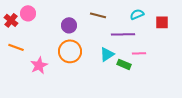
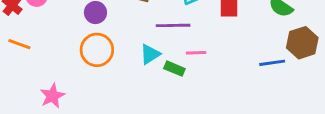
pink star: (39, 65) -> (52, 96), moved

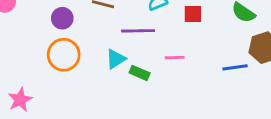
pink line: (196, 53) -> (175, 58), moved

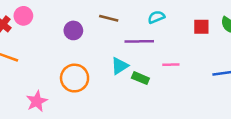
red square: (193, 14) -> (201, 27), moved
orange circle: (64, 55) -> (75, 78), moved

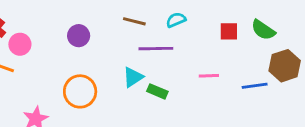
pink circle: (23, 16) -> (20, 44), moved
brown line: (109, 18) -> (134, 21), moved
pink line: (171, 65) -> (209, 76), moved

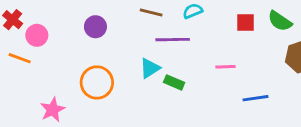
blue line: (255, 86) -> (256, 98), moved

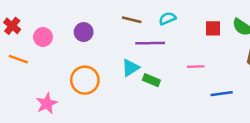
pink circle: (37, 35) -> (43, 37), moved

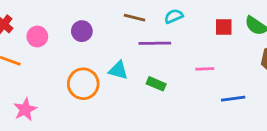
cyan triangle: (130, 68) -> (118, 70), moved, turned 48
pink star: (47, 104) -> (25, 109), moved

